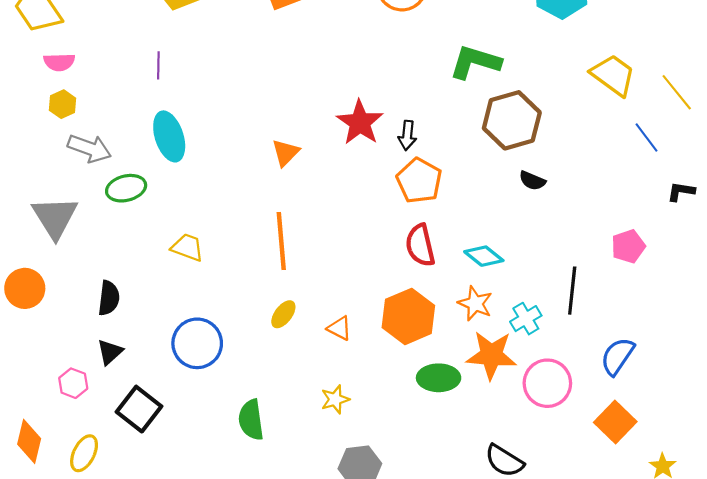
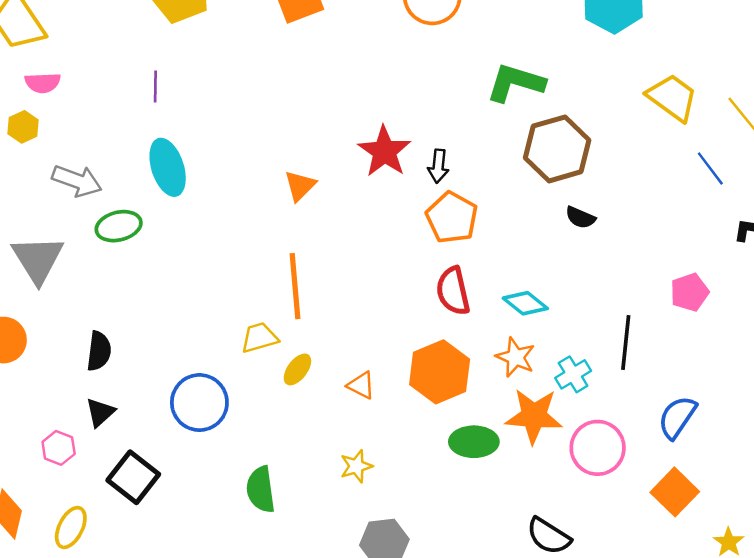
yellow hexagon: (62, 104) -> (23, 127), moved
yellow trapezoid: (187, 247) -> (259, 338), moved, turned -36

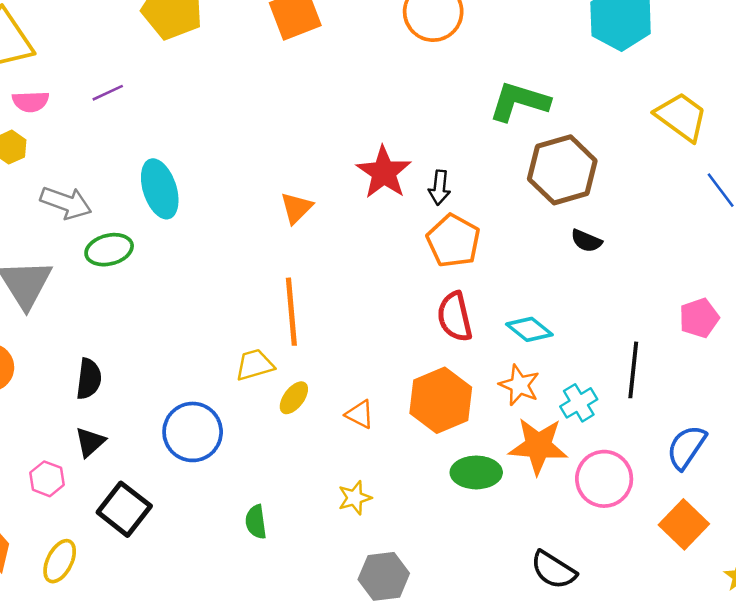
purple line: (155, 86) -> (108, 93), moved, turned 64
green semicircle: (261, 490) -> (256, 522), size x0.7

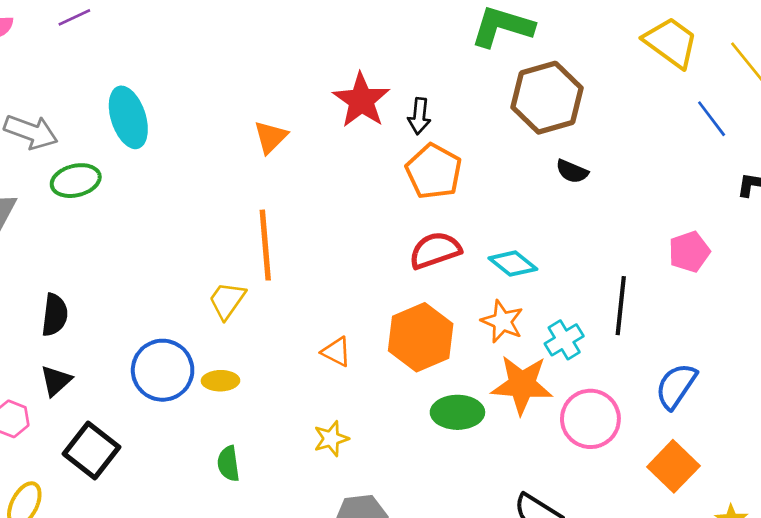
red semicircle: (455, 317) -> (435, 250), turned 84
yellow trapezoid: (255, 365) -> (227, 300), turned -39
yellow ellipse: (294, 398) -> (220, 381), moved, turned 52

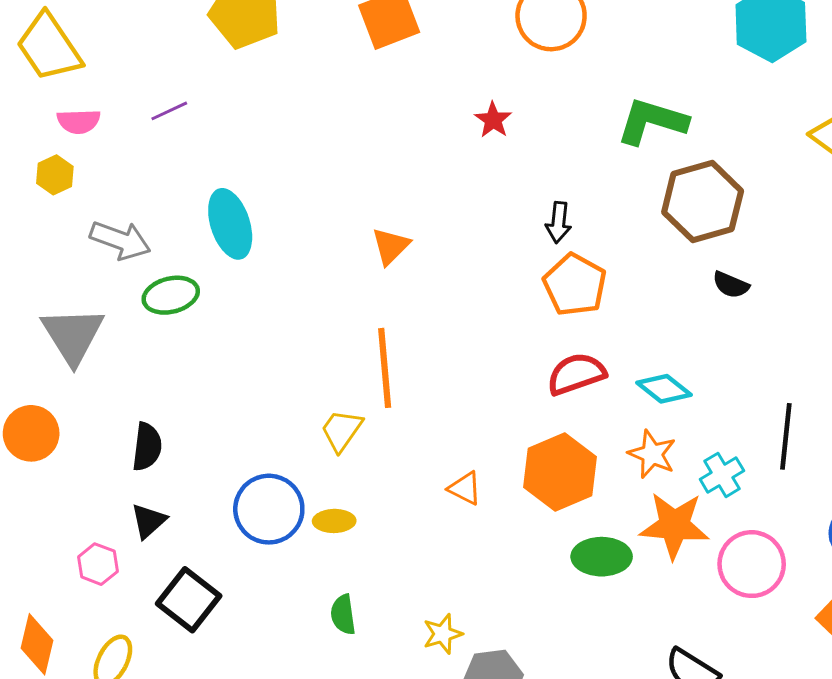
red star: (361, 100) -> (493, 120), moved, size x0.6
yellow star: (331, 439) -> (443, 634), moved

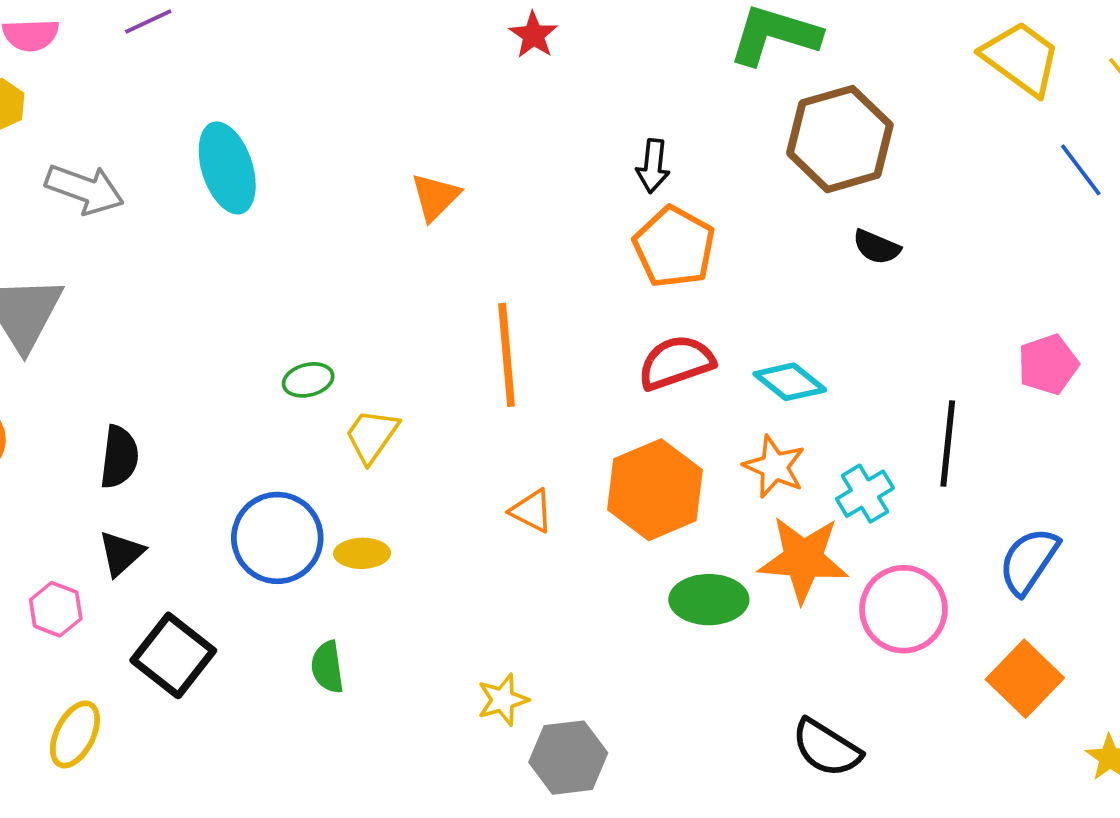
red star: (493, 120) -> (534, 35), moved
green ellipse: (171, 295) -> (308, 380), moved, size x0.7
orange line: (385, 368) -> (507, 355), moved
green semicircle: (343, 615) -> (327, 667), moved

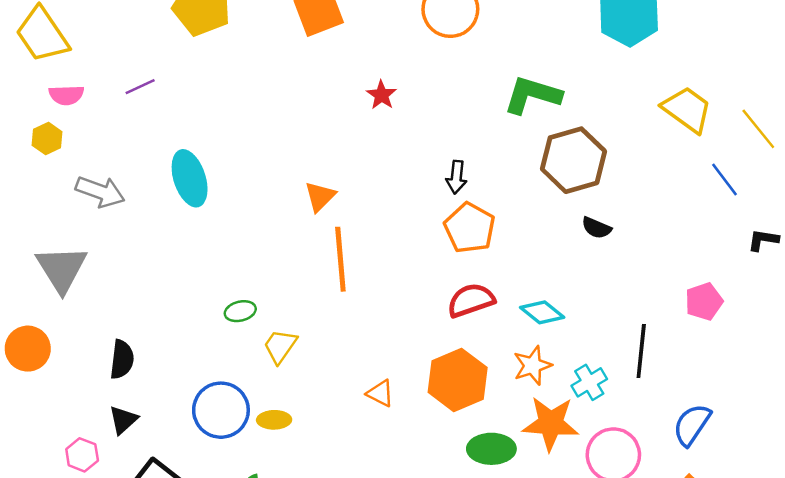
orange line: (507, 355) -> (340, 259), moved
orange star: (774, 467) -> (532, 365), turned 30

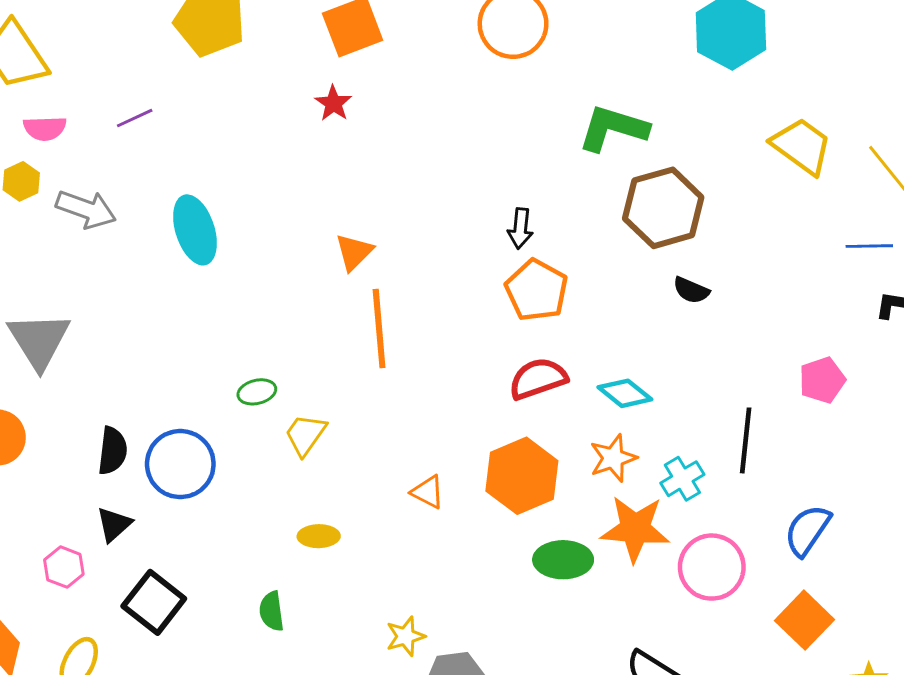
red star: (382, 95) -> (333, 103), moved
blue line: (724, 180) -> (869, 246), moved, turned -54
gray arrow: (100, 192) -> (86, 209), moved
blue circle: (221, 410) -> (180, 464), moved
yellow ellipse: (274, 420) -> (319, 536), moved

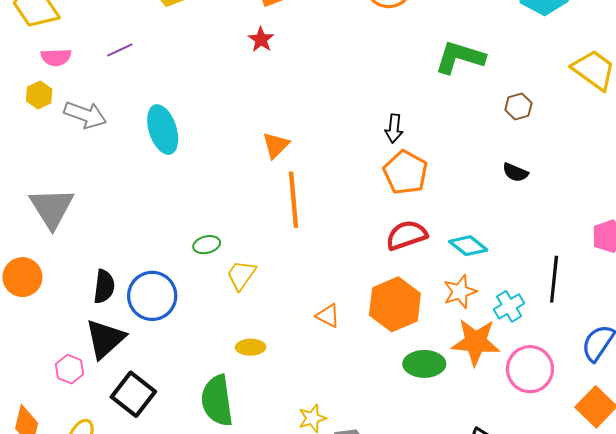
brown hexagon: (663, 208) -> (518, 107), moved, size x0.5
black triangle: (114, 524) -> (105, 339), size x1.6
green semicircle: (272, 611) -> (217, 401), size x1.8

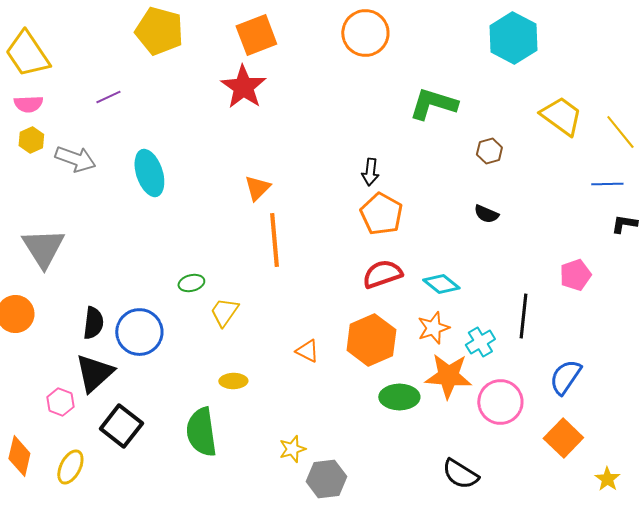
red star: (261, 40) -> (243, 87), size x1.8
pink semicircle: (56, 57) -> (28, 104), moved

